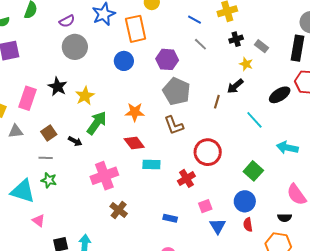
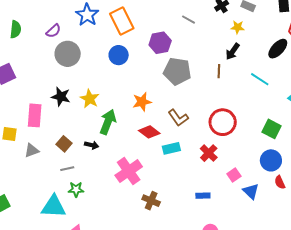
brown L-shape: (174, 125) -> (178, 118), moved

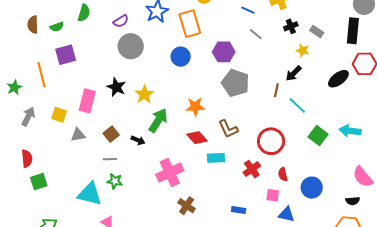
cyan line: (260, 79) -> (297, 105), moved
green square: (272, 129) -> (318, 136), moved
pink square: (234, 175) -> (273, 195), turned 32
red semicircle: (280, 182) -> (283, 174), moved
blue triangle: (251, 191) -> (287, 214), turned -42

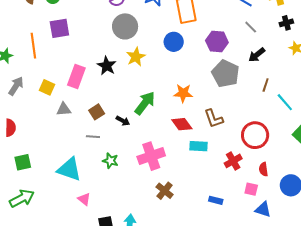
black arrow: (293, 73) -> (257, 55), moved
yellow star: (144, 94) -> (136, 57), moved
green star: (115, 181) -> (110, 161), moved
green square: (39, 182) -> (23, 162), moved

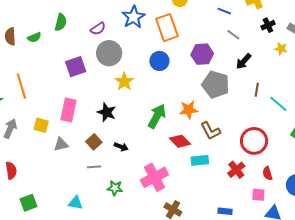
purple square: (59, 28) -> (76, 67), moved
black star: (107, 66) -> (107, 112), moved
orange star: (183, 93) -> (189, 110), moved
green arrow: (145, 103) -> (157, 116), moved
cyan triangle: (69, 169) -> (76, 203), size x0.6

